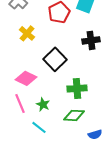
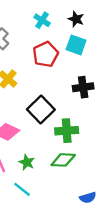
green cross: (77, 88) -> (67, 131), moved
green diamond: (74, 115) -> (63, 160), moved

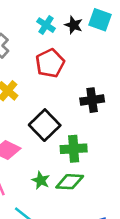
black star: (76, 19) -> (74, 25), moved
cyan square: (76, 45) -> (100, 20), moved
green star: (27, 162) -> (41, 180), moved

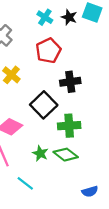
black cross: (92, 100) -> (70, 82), moved
green diamond: (70, 182) -> (66, 155), turned 35

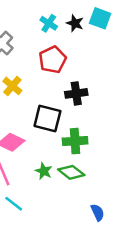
black square: (44, 105) -> (47, 118), turned -32
cyan line: (25, 183) -> (14, 204), moved
blue semicircle: (90, 191) -> (98, 212), turned -98

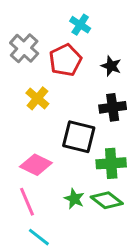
black star: (75, 23) -> (111, 66), moved
red pentagon: (52, 60) -> (65, 60), moved

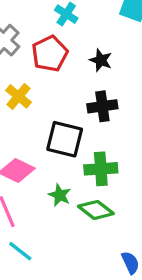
green star: (74, 199) -> (60, 195), moved

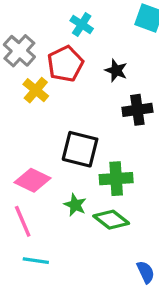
yellow cross: (18, 96) -> (36, 90), moved
black cross: (102, 106) -> (137, 110), moved
cyan line: (20, 251) -> (36, 261), turned -30

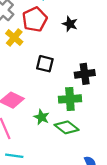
black cross: (137, 110) -> (85, 74), moved
black square: (80, 149) -> (45, 64), moved, size x0.7

